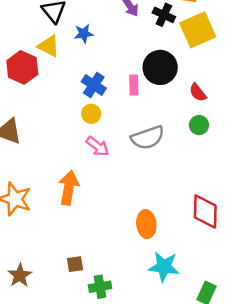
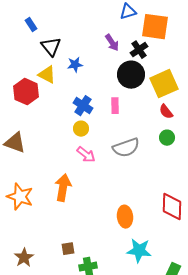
black cross: (164, 15) -> (139, 50), turned 30
yellow square: (198, 30) -> (164, 84), moved
black circle: (160, 67) -> (131, 75), moved

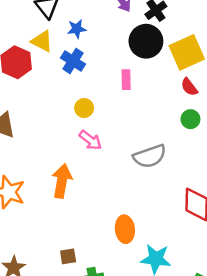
blue cross: (83, 106) -> (73, 61), moved
gray semicircle: (126, 148) -> (150, 156), moved
orange ellipse: (125, 217) -> (125, 229), moved

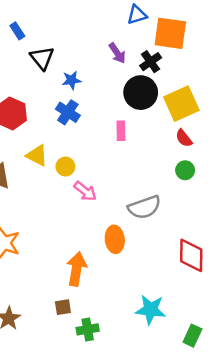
yellow triangle: (42, 41) -> (37, 155), moved
yellow circle: (84, 108) -> (65, 167), moved
orange arrow: (62, 181) -> (77, 269), moved
orange ellipse: (125, 229) -> (115, 239), moved

